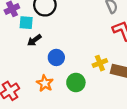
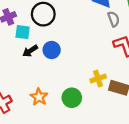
blue circle: (56, 57) -> (52, 50), moved

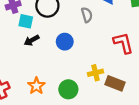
gray semicircle: (114, 19) -> (87, 15), moved
blue circle: (52, 50) -> (65, 42), moved

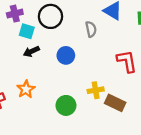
orange star: (36, 86) -> (26, 89), moved

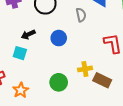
cyan square: (27, 31) -> (20, 53), moved
orange star: (26, 89) -> (21, 90), moved

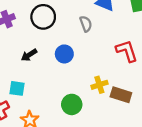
cyan square: (20, 53) -> (17, 88), moved

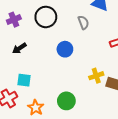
black arrow: (29, 55) -> (19, 48), moved
green circle: (72, 104) -> (66, 101), moved

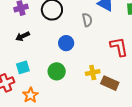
cyan square: (24, 80) -> (23, 67), turned -32
green circle: (66, 101) -> (57, 71), moved

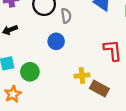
gray semicircle: (87, 20) -> (66, 16), moved
green circle: (57, 71) -> (30, 72), moved

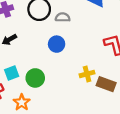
gray semicircle: (66, 16) -> (63, 17), turned -72

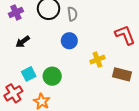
gray semicircle: (63, 17) -> (72, 14), turned 88
yellow cross: (87, 74) -> (97, 60), moved

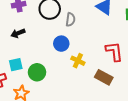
yellow cross: (97, 60) -> (78, 61), moved, turned 32
brown rectangle: (122, 74) -> (104, 77), moved

